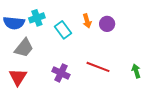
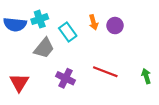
gray trapezoid: (24, 48) -> (44, 48), moved

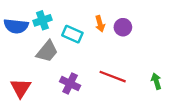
cyan rectangle: (68, 32) -> (72, 34), turned -30

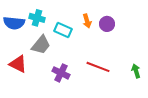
cyan cross: (42, 20) -> (37, 18), turned 35
red triangle: (21, 88) -> (18, 64), moved, turned -36

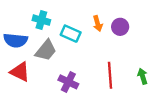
blue semicircle: (14, 23) -> (16, 40), moved
red line: (98, 67) -> (110, 75), turned 65
green arrow: (136, 71) -> (143, 76), moved

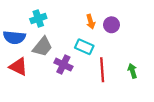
cyan cross: (41, 20) -> (38, 19), turned -35
cyan rectangle: (71, 34) -> (84, 47), moved
purple cross: (68, 82) -> (63, 65), moved

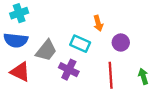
cyan cross: (38, 19) -> (19, 13), moved
purple circle: (111, 25) -> (121, 43), moved
cyan rectangle: (84, 47) -> (80, 44), moved

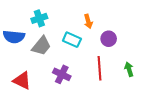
cyan cross: (19, 13) -> (39, 18), moved
purple cross: (69, 70) -> (62, 74), moved
red triangle: (20, 72) -> (22, 80), moved

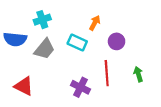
orange arrow: (88, 21) -> (95, 23), turned -136
purple cross: (62, 74) -> (80, 87), moved

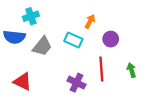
cyan cross: (42, 20) -> (31, 16), moved

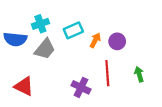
cyan cross: (31, 16) -> (40, 24), moved
orange arrow: (90, 21) -> (95, 40), moved
cyan rectangle: (73, 40) -> (73, 30), moved, turned -48

